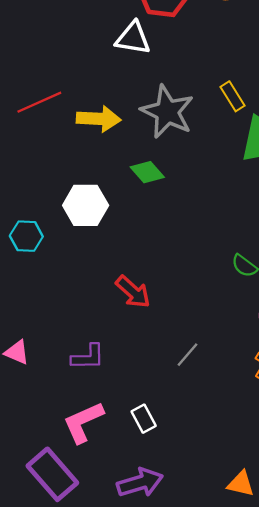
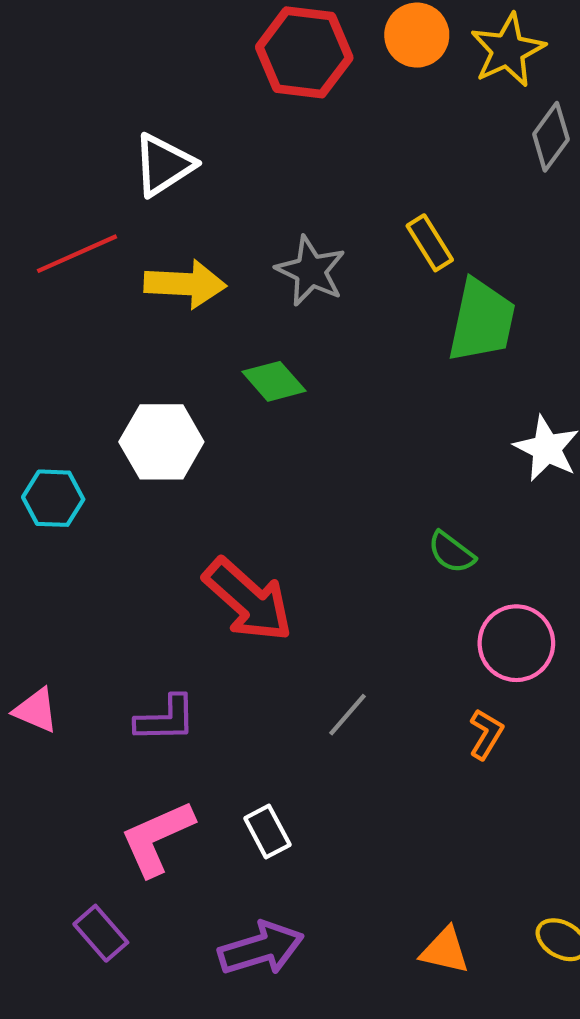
white triangle: (133, 38) -> (164, 165), moved, turned -42
gray star: (167, 112) -> (311, 271), size x0.7
red arrow: (133, 292) -> (248, 600), size x1.4
purple rectangle: (52, 474) -> (101, 933), size x0.6

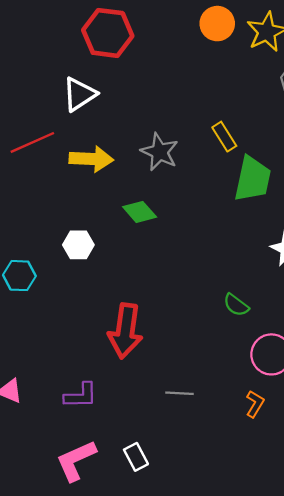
red hexagon: (304, 52) -> (108, 33), moved
white hexagon: (161, 442) -> (78, 245), size x0.7
red arrow: (248, 600) -> (125, 331), turned 56
gray line: (348, 715) -> (180, 393), turned 52

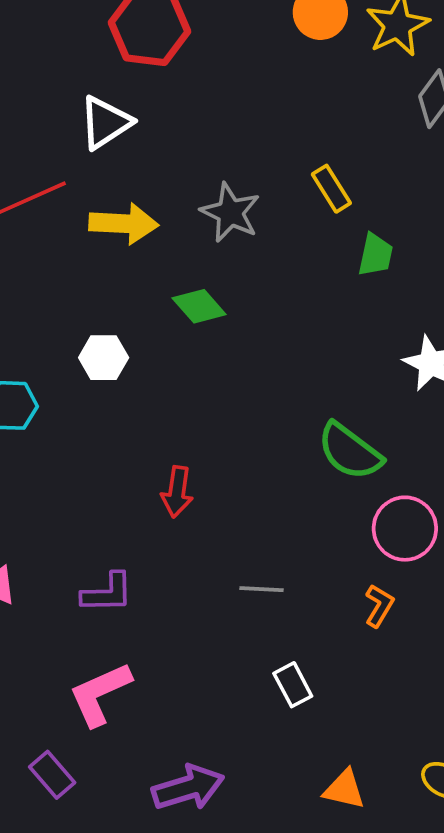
green trapezoid: (253, 179) -> (375, 255), size x0.6
green semicircle: (236, 305) -> (350, 451), size x1.6
red arrow: (125, 331) -> (177, 492), size x0.6
white rectangle: (136, 457) -> (293, 685), moved

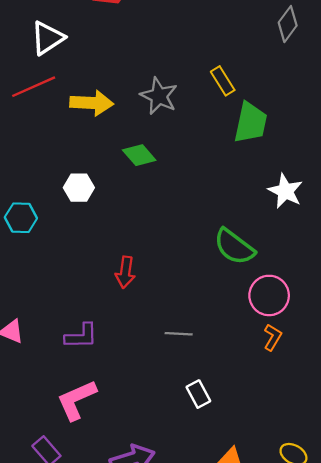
white triangle: (105, 123) -> (48, 38), moved
green trapezoid: (375, 255) -> (251, 123), size x1.5
orange L-shape: (379, 606) -> (273, 337), moved

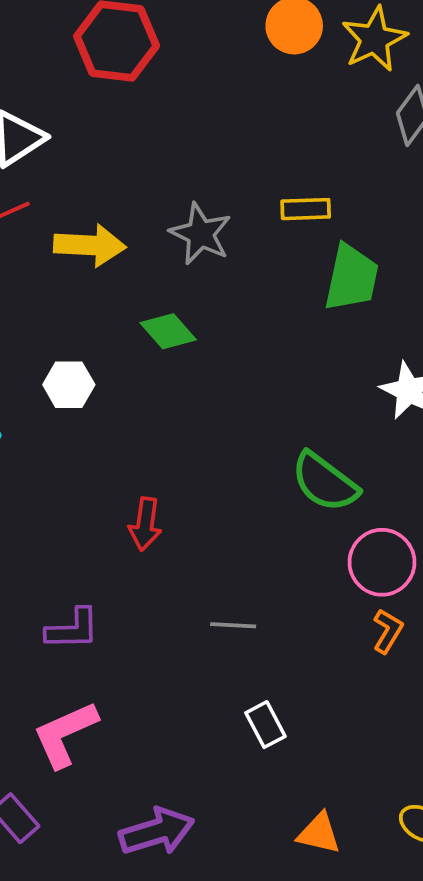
yellow rectangle: (223, 81) -> (306, 209), turned -60

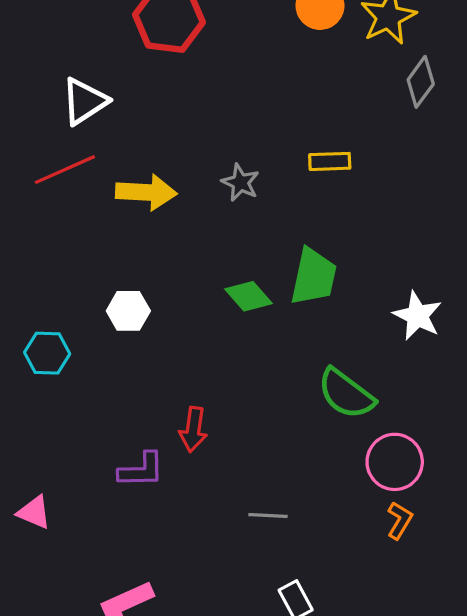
gray star: (201, 234) -> (240, 183), size x0.7
green trapezoid: (351, 278) -> (313, 277), moved
green diamond: (168, 331) -> (249, 296), moved
purple L-shape: (73, 629) -> (141, 470), moved

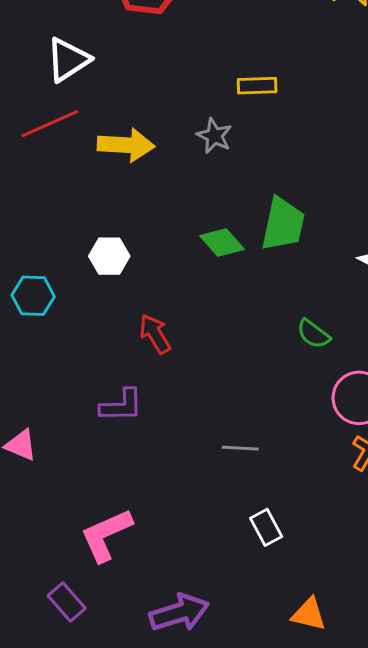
yellow rectangle: (330, 161) -> (257, 86), moved
green semicircle: (346, 394) -> (313, 334), size x0.6
red arrow: (193, 429) -> (155, 334), moved, turned 141

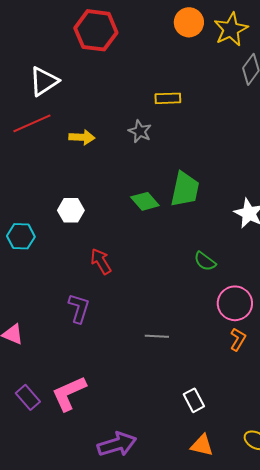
yellow arrow: (126, 145) -> (82, 137), size x0.7
purple L-shape: (121, 406) -> (79, 308), turned -72
white rectangle: (266, 527) -> (194, 400), moved
purple rectangle: (67, 602) -> (28, 397), moved

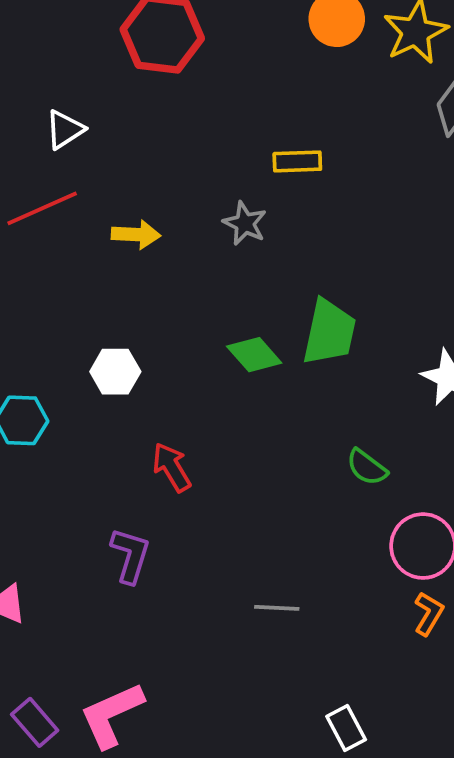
white triangle: (44, 81) -> (65, 130), size x0.7

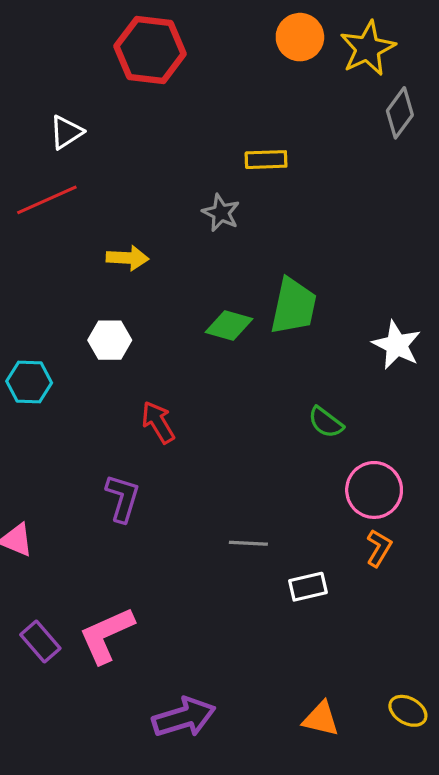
yellow arrow: (136, 235) -> (127, 258), moved
green diamond: (254, 355) -> (229, 326), turned -33
white rectangle: (346, 728) -> (308, 587), moved, turned -75

